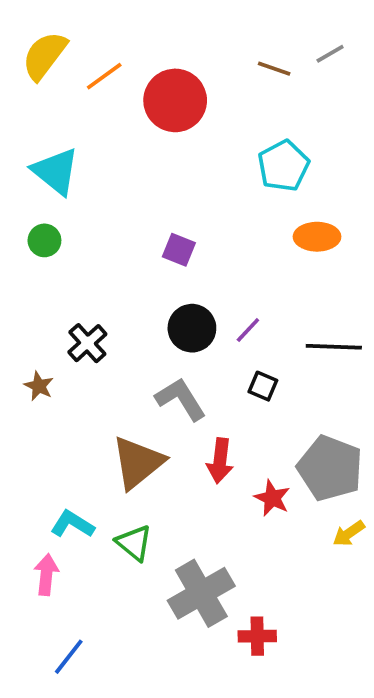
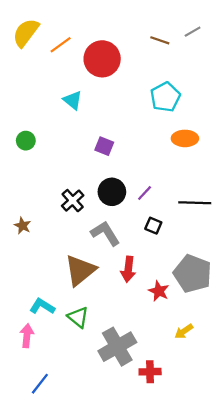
cyan triangle: (56, 171) -> (73, 100), moved, size x0.7
black cross: (87, 343) -> (73, 201), moved
yellow arrow: (349, 534) -> (184, 331), moved

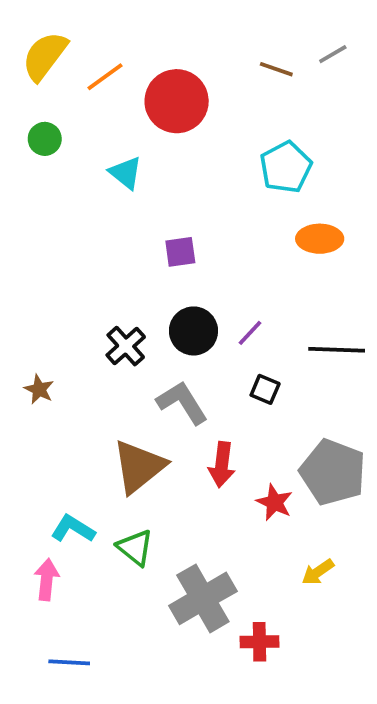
green circle: (26, 141) -> (45, 139), moved
purple square: (104, 146) -> (180, 252), turned -30
blue line: (40, 384) -> (69, 662), turned 55

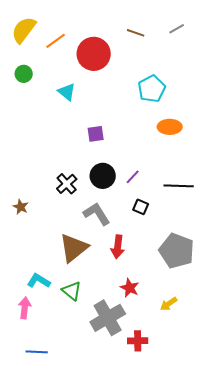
brown line: (276, 69) -> (136, 33), moved
red star: (274, 502) -> (130, 288), moved

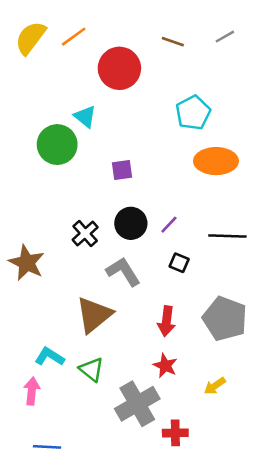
orange line: (56, 41) -> (74, 37), moved
green circle: (24, 74) -> (57, 145), moved, size x1.8
orange ellipse: (170, 127) -> (216, 161), size x1.4
brown star: (21, 207) -> (27, 263), size x1.8
red arrow: (118, 247) -> (166, 321), moved

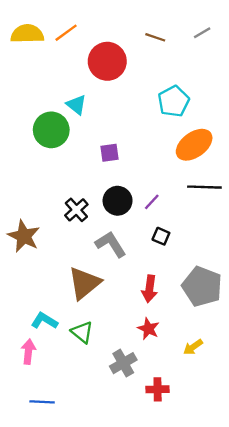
yellow semicircle: (30, 38) -> (27, 34), turned 52
orange ellipse: (216, 161) -> (194, 145), turned -36
black line: (227, 236) -> (204, 187), moved
gray cross: (137, 404) -> (123, 363), size x0.7

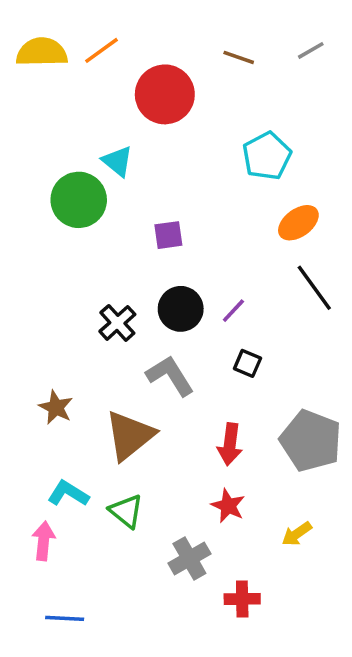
orange ellipse: (194, 145) -> (298, 223), size x0.7
black line: (204, 187) -> (314, 288), turned 52
brown star: (24, 236) -> (56, 407), moved, size x0.7

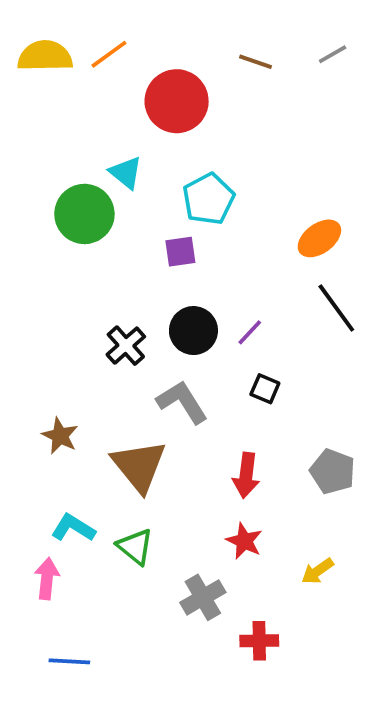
cyan pentagon: (267, 156) -> (209, 199), moved
brown triangle: (130, 435) -> (139, 466), turned -30
gray pentagon: (311, 441) -> (333, 471), size x0.7

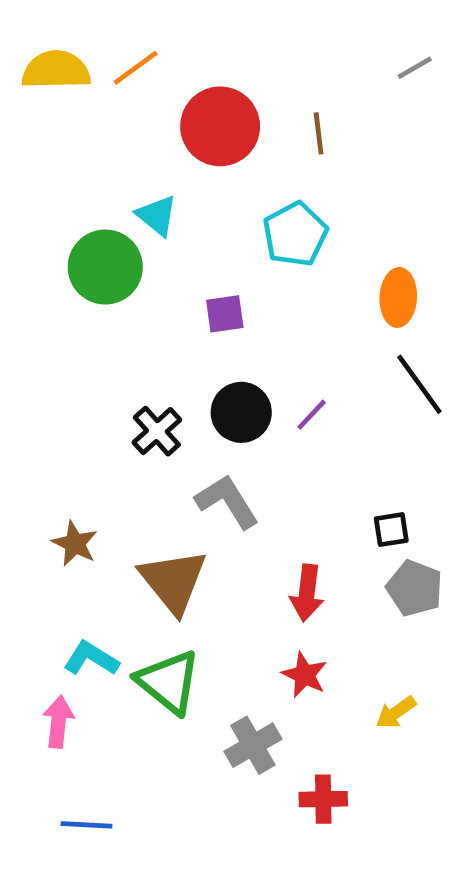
brown line: (256, 62) -> (319, 133), moved, turned 64
cyan pentagon: (209, 199) -> (295, 234), moved
orange ellipse: (319, 238) -> (398, 297), turned -51
black square: (265, 389) -> (391, 530), moved, turned -32
green triangle: (135, 547) -> (169, 682), size x1.4

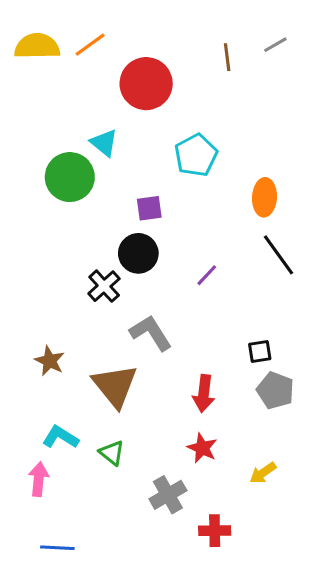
brown line: (319, 133) -> (227, 57), moved
black circle: (241, 412) -> (138, 253), moved
green triangle: (169, 682) -> (112, 453), size x0.6

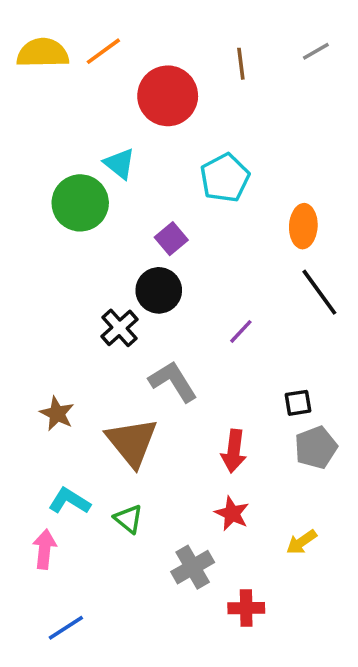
brown line: (227, 57) -> (241, 64), moved
purple square: (149, 208) -> (171, 239), turned -32
purple line: (207, 275) -> (241, 331), moved
gray pentagon: (275, 390) -> (316, 447), turned 30
blue line: (57, 548) -> (66, 628), turned -36

